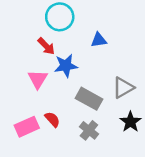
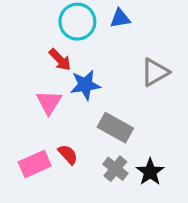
blue triangle: (99, 40) -> (120, 18), moved
gray triangle: (123, 88) -> (155, 72), moved
black star: (130, 122) -> (150, 172), moved

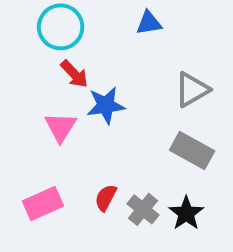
cyan circle: (77, 22) -> (61, 27), moved
gray rectangle: (115, 128) -> (192, 151), moved
red semicircle: (68, 154) -> (106, 198), moved, turned -110

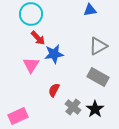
blue triangle: (149, 23) -> (90, 10), moved
red semicircle: (106, 198) -> (54, 90), moved
pink rectangle: (43, 204) -> (18, 116), moved

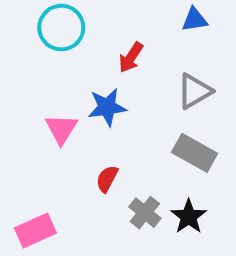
blue triangle: (90, 10) -> (195, 20), moved
red arrow: (38, 38) -> (131, 57), moved, turned 77

